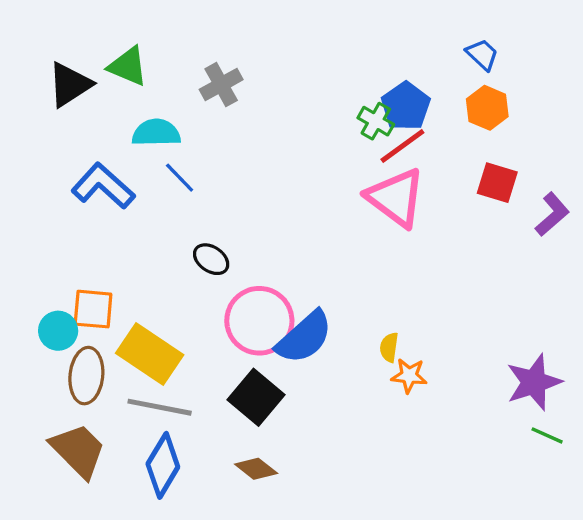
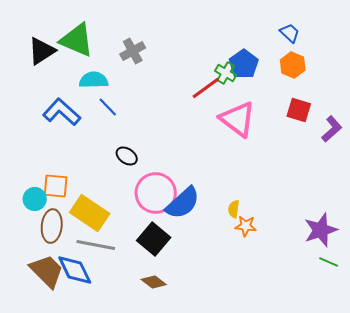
green triangle: (128, 66) -> (77, 40), size x1.4
red line: (402, 146) -> (206, 88), moved
blue diamond: (163, 465) -> (75, 270), moved, turned -57

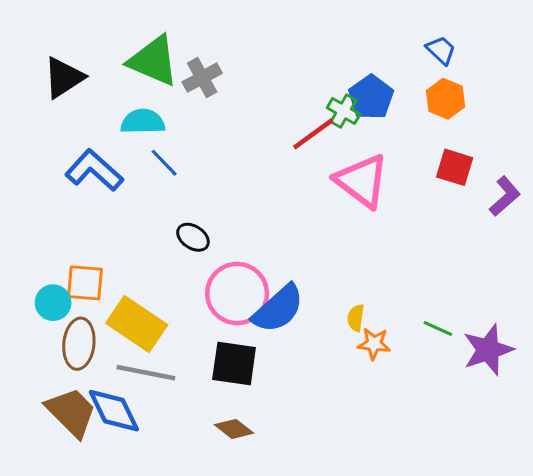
green triangle: (77, 40) -> (153, 61), moved
black square: (154, 239) -> (234, 363), turned -32
green line: (329, 262) -> (438, 329), moved

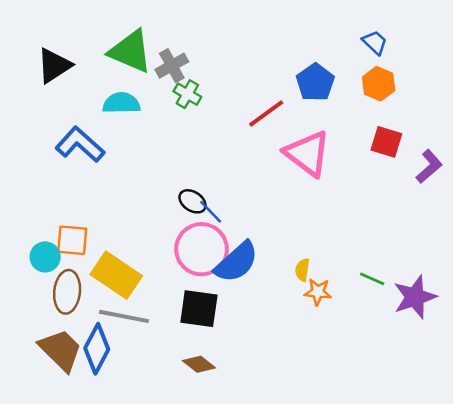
green cross: (344, 111) -> (187, 94), moved
blue line: (164, 163) -> (211, 212), moved
black ellipse: (193, 237) -> (192, 201), moved
blue diamond: (114, 411) -> (97, 349), turned 54

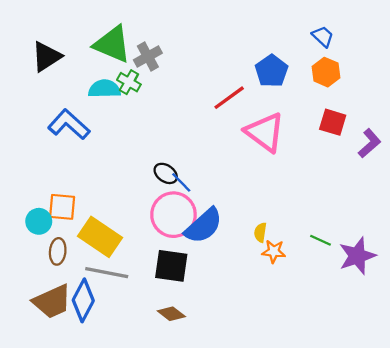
green cross: (187, 94) -> (129, 82), moved
brown ellipse: (67, 292) -> (58, 251), size x0.7
brown trapezoid: (61, 350) -> (52, 302), turned 111

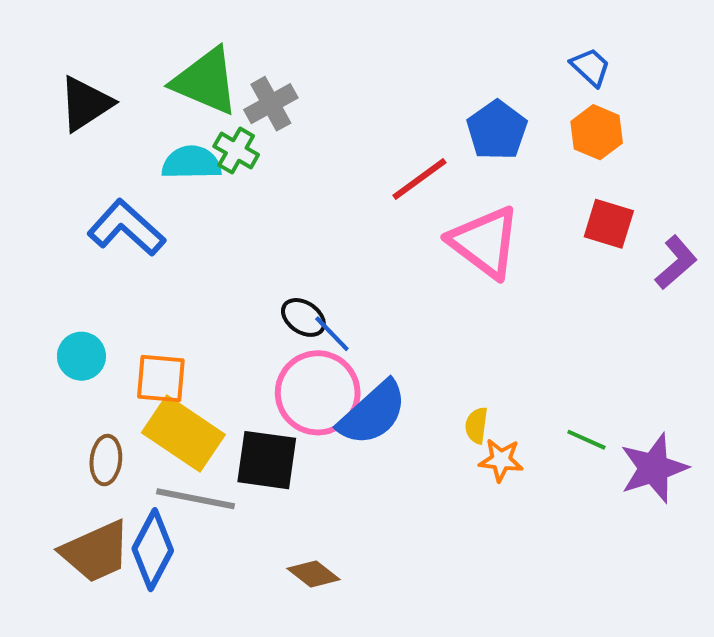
orange square: (62, 207) -> (161, 379), moved
cyan circle: (39, 221) -> (81, 356), moved
black square: (171, 266) -> (267, 460), moved

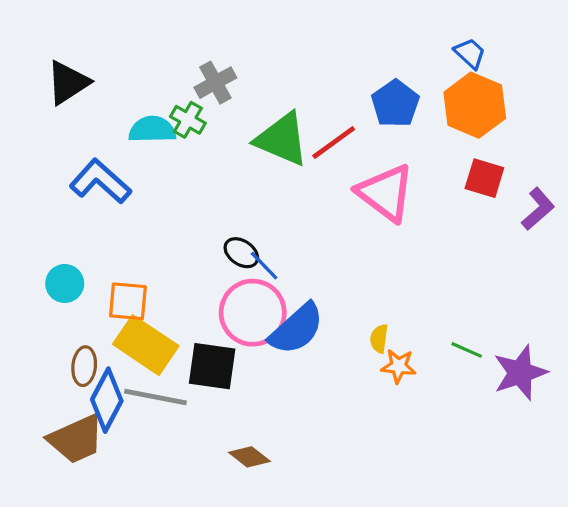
green triangle: (206, 81) -> (282, 139), moved
orange hexagon: (597, 132) -> (475, 105), size x1.5
blue diamond: (153, 550) -> (107, 400), moved

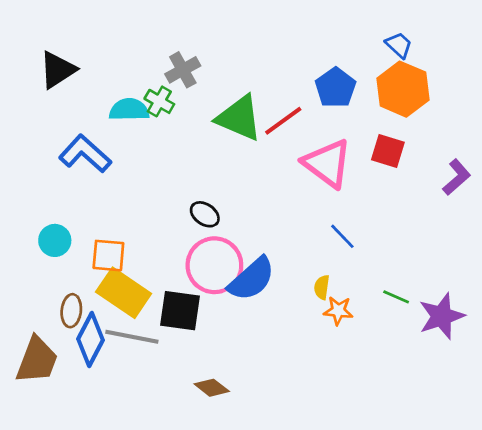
red square: (484, 178) -> (388, 151), moved
blue line: (264, 266) -> (342, 236), moved
brown trapezoid: (76, 439) -> (37, 360), moved, turned -45

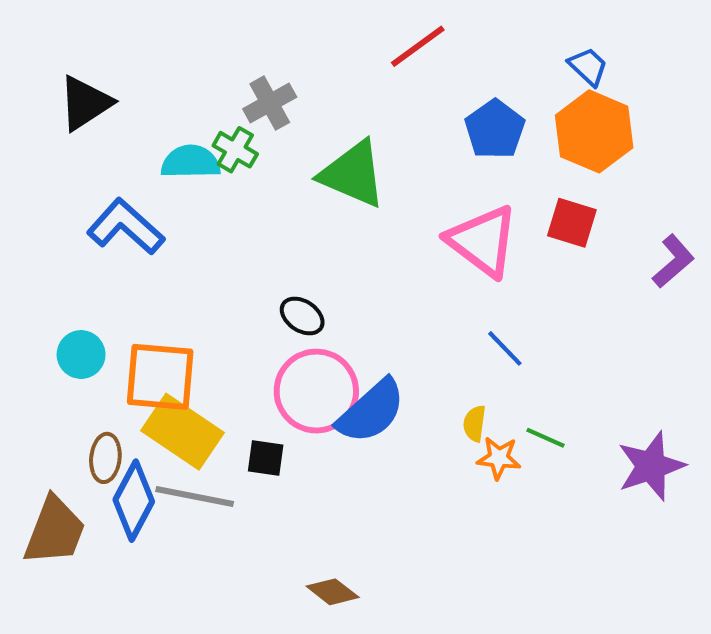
red line: (283, 121) -> (418, 46), moved
orange square: (108, 256) -> (160, 377), size x1.4
green line: (396, 297) -> (545, 438), moved
black square: (180, 311) -> (266, 458), size x0.6
brown diamond: (212, 388) -> (333, 592), moved

